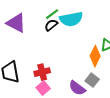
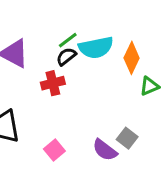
orange diamond: (95, 56) -> (132, 58), moved
red cross: (42, 72) -> (53, 83), moved

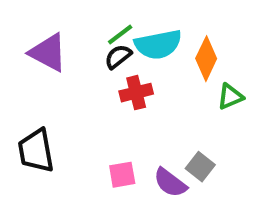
red cross: (53, 83) -> (136, 93), moved
pink square: (54, 150) -> (122, 175), moved, turned 30

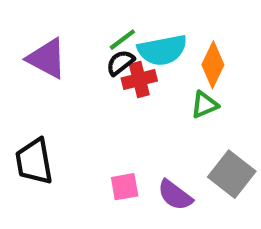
red cross: (136, 93) -> (139, 79), moved
green triangle: (230, 97) -> (204, 105), moved
gray square: (200, 167) -> (232, 174), moved, size x1.5

